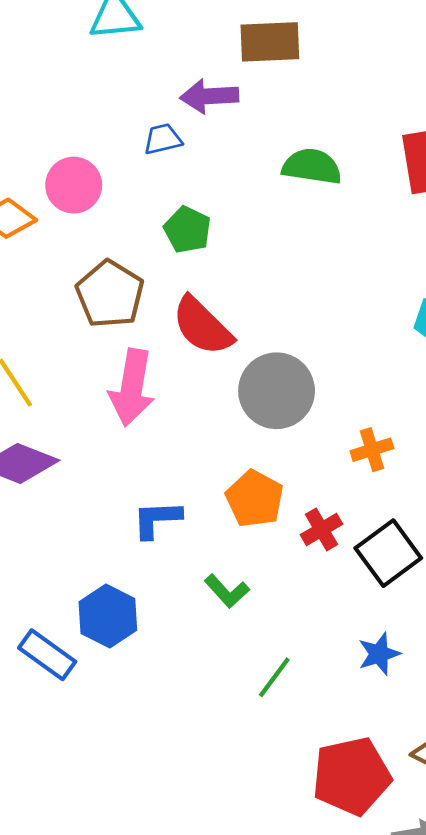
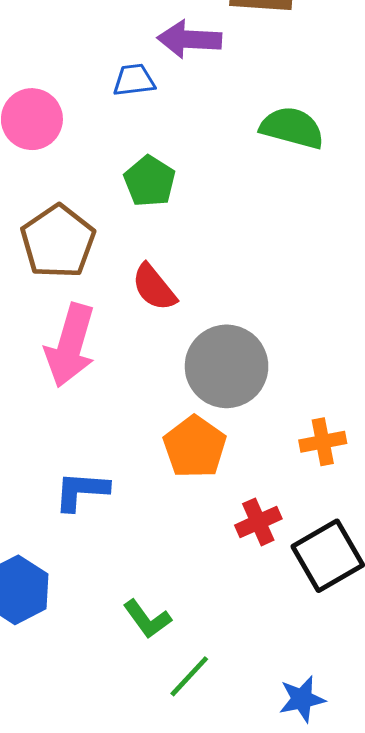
red semicircle: (202, 326) -> (154, 287), size x0.7
orange pentagon: (255, 499) -> (195, 447), moved
green L-shape: (227, 591) -> (147, 619), moved
blue star: (379, 654) -> (302, 699), moved

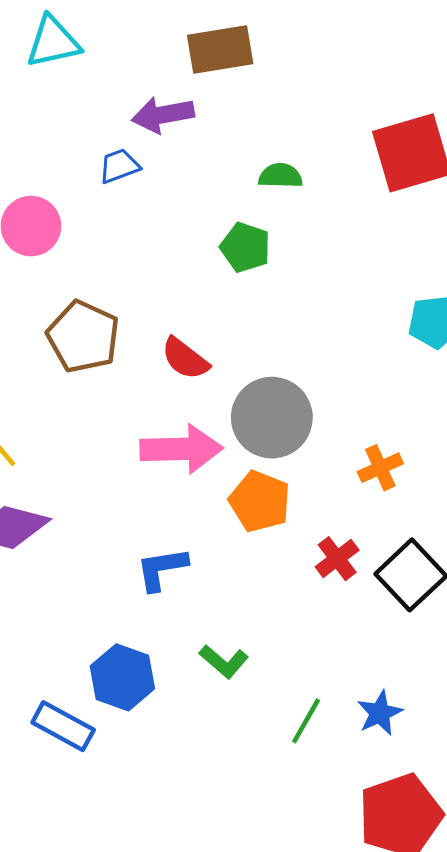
green semicircle: (292, 128) -> (280, 176), size x0.7
green pentagon: (150, 181) -> (245, 247), moved
pink arrow: (70, 345) -> (181, 449), moved, turned -94
green L-shape: (147, 619) -> (224, 661), moved
blue star: (302, 699) -> (380, 713), moved

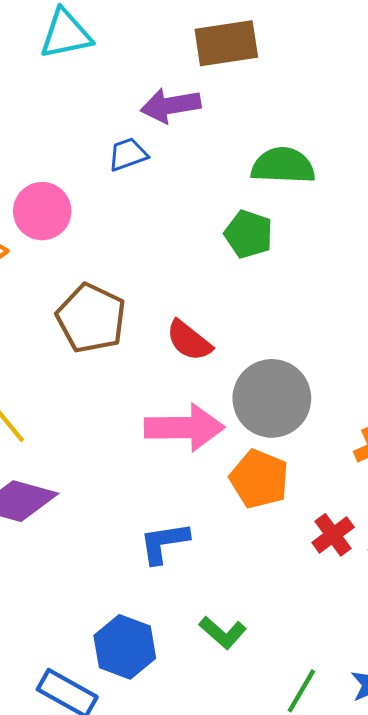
green semicircle: (280, 176) -> (283, 166), size x1.5

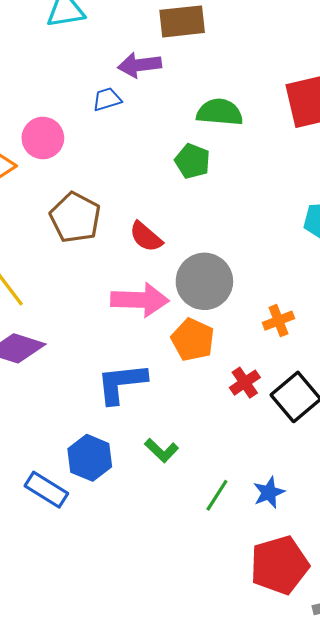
blue L-shape: (164, 543) -> (121, 383), size x1.4

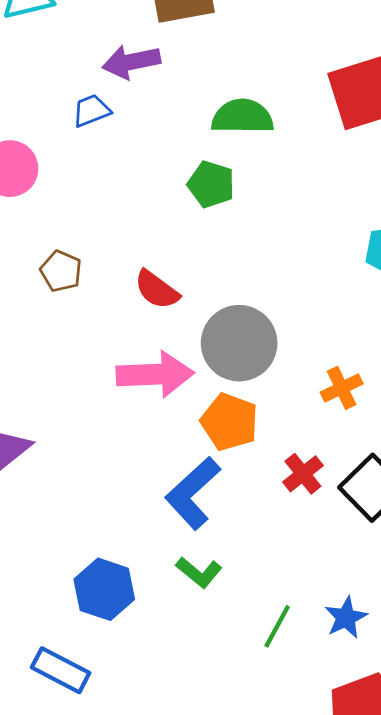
brown pentagon: (75, 217) -> (61, 271), size x0.6
blue L-shape: (121, 383) -> (193, 493), moved, turned -32
blue rectangle: (46, 490) -> (61, 670), moved

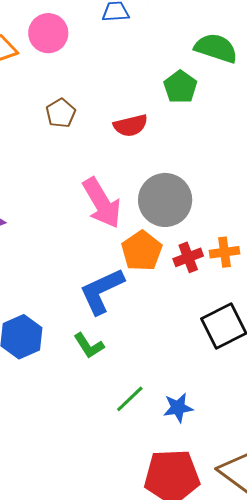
red semicircle: (157, 290) -> (131, 125), moved, turned -68
pink arrow: (155, 374) -> (102, 203), turned 44
red cross: (303, 474) -> (188, 257), moved

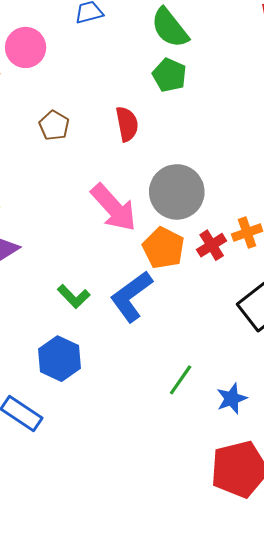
green semicircle: (216, 48) -> (170, 28), moved, turned -135
red semicircle: (131, 125) -> (127, 124), turned -76
green L-shape: (89, 346) -> (74, 296), moved
green line: (130, 399) -> (181, 380), moved

